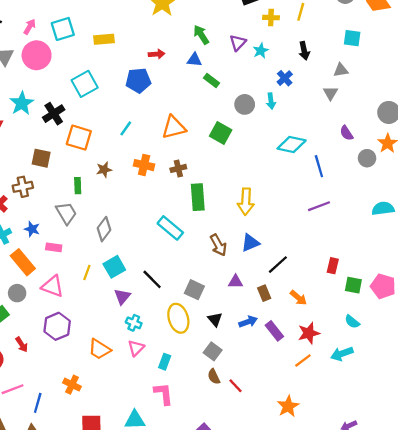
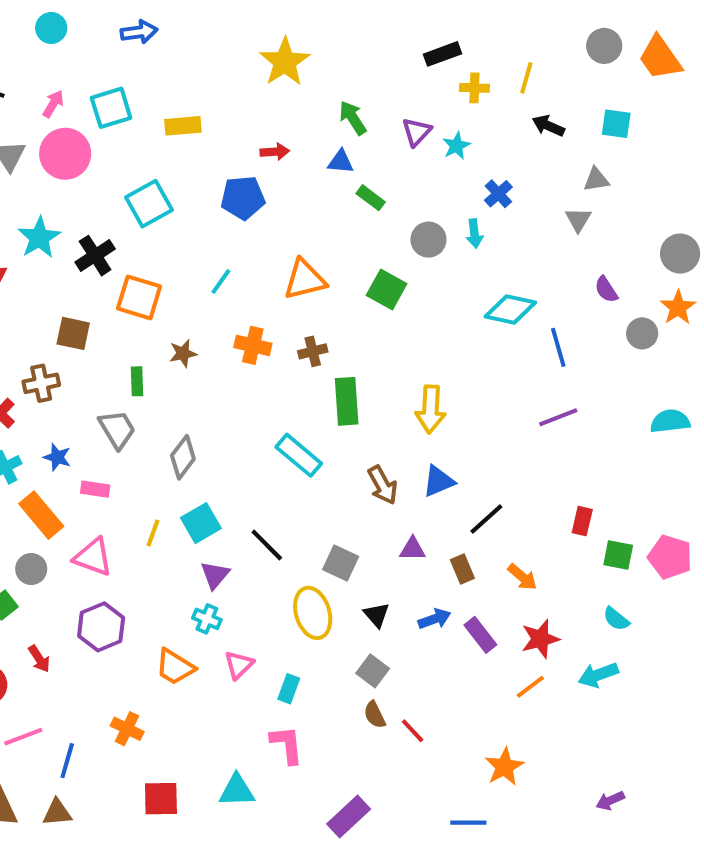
black arrow: (304, 51) -> (548, 126), moved, turned 126
cyan cross: (134, 323) -> (207, 619), moved

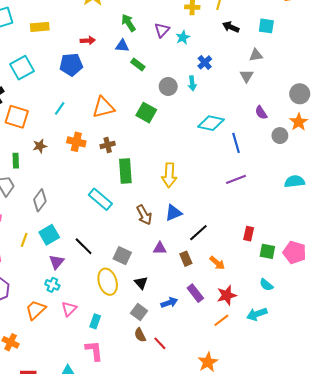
blue arrow: (434, 619) -> (169, 303), moved
orange trapezoid: (175, 667) -> (36, 310), turned 105

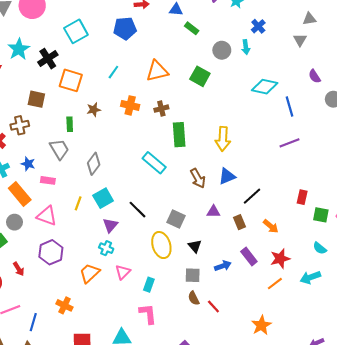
gray square: (139, 312) -> (193, 275), turned -35

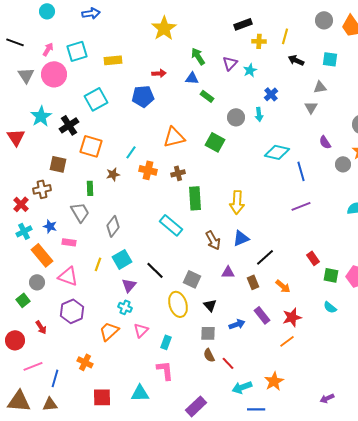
cyan line: (113, 72) -> (131, 152), moved
red rectangle: (302, 197) -> (313, 258), turned -48
cyan arrow: (310, 277) -> (242, 387), moved

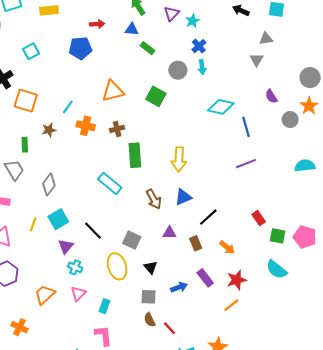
blue cross: (271, 94) -> (199, 46), moved
cyan square: (96, 99) -> (31, 51), size x0.7
cyan cross: (125, 307) -> (75, 267), moved
cyan semicircle: (330, 307) -> (276, 269), size x1.5

